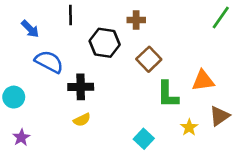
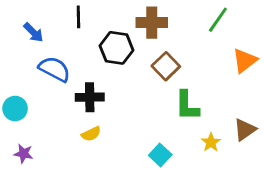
green line: (221, 18) -> (218, 20), moved
brown cross: (136, 20) -> (152, 23), size x1.5
orange triangle: (203, 81) -> (245, 61), moved, turned -30
purple star: (21, 137) -> (23, 154), turned -30

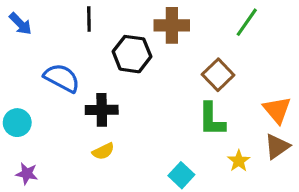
blue arrow: (33, 32) -> (20, 24), moved
orange triangle: (245, 61) -> (277, 110), moved, turned -32
brown square: (166, 66) -> (218, 75), moved

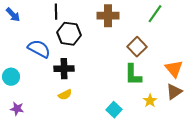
black hexagon: (132, 54) -> (69, 34), moved

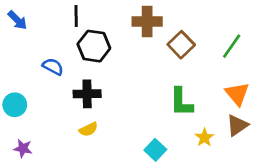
green line: (155, 14) -> (232, 46), moved
brown square: (137, 47) -> (181, 45), moved
blue semicircle: (39, 49) -> (53, 67), size x0.7

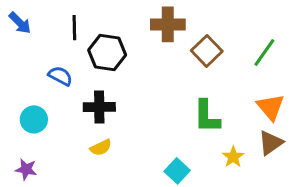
black line: (76, 16) -> (74, 28), moved
cyan circle: (15, 105) -> (34, 119), moved

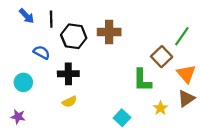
blue arrow: (20, 23) -> (27, 16), moved
brown cross: (168, 24) -> (109, 32), moved
brown square: (207, 51) -> (162, 57), moved

